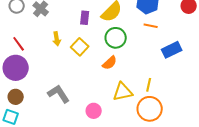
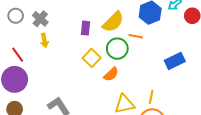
orange line: (151, 26) -> (136, 36), moved
yellow arrow: (57, 39) -> (44, 40), moved
yellow square: (80, 47) -> (92, 58), moved

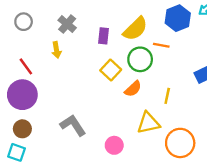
gray cross: (40, 19) -> (67, 24), moved
yellow line: (151, 97) -> (167, 96), moved

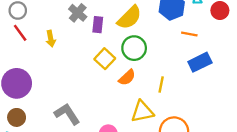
gray cross: (67, 24) -> (78, 13), moved
orange line: (161, 45) -> (189, 34), moved
red line: (26, 66) -> (20, 33), moved

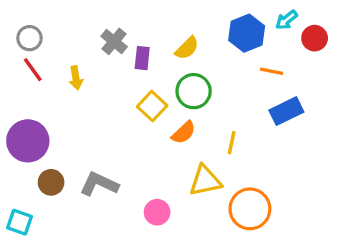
yellow semicircle: (129, 18) -> (187, 48), size x0.7
gray L-shape: (67, 114) -> (99, 184), turned -32
brown circle: (17, 117) -> (51, 182), moved

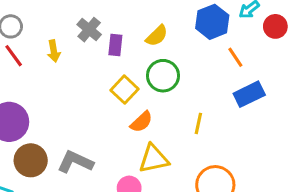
orange line: (271, 71) -> (235, 57), turned 45
yellow arrow: (76, 78) -> (54, 51), moved
orange semicircle: (184, 133) -> (141, 122), moved
yellow triangle: (205, 181) -> (154, 159), moved
brown circle: (51, 182) -> (31, 160), size x1.4

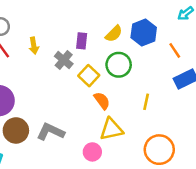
blue hexagon: (212, 22) -> (144, 33), moved
gray cross: (89, 30) -> (64, 60), moved
orange semicircle: (141, 122) -> (102, 101), turned -84

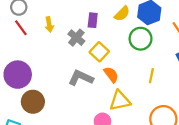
green circle: (119, 65) -> (141, 39), moved
gray L-shape: (51, 132) -> (81, 78), moved

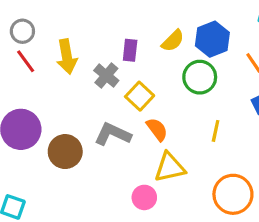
yellow arrow: (49, 25) -> (67, 57), size x1.5
brown circle: (33, 102) -> (65, 152), moved

